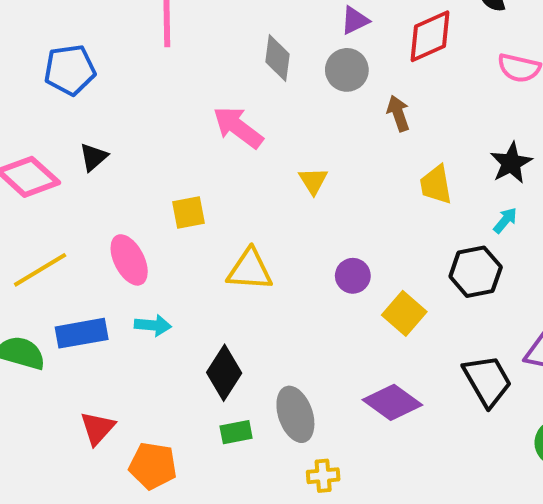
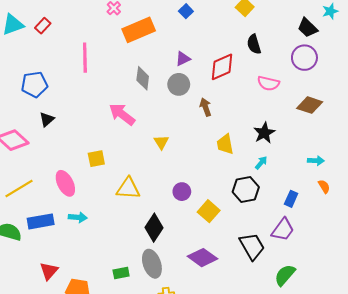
black triangle: (93, 157) -> (47, 119), moved
black diamond: (224, 373) -> (154, 228), moved

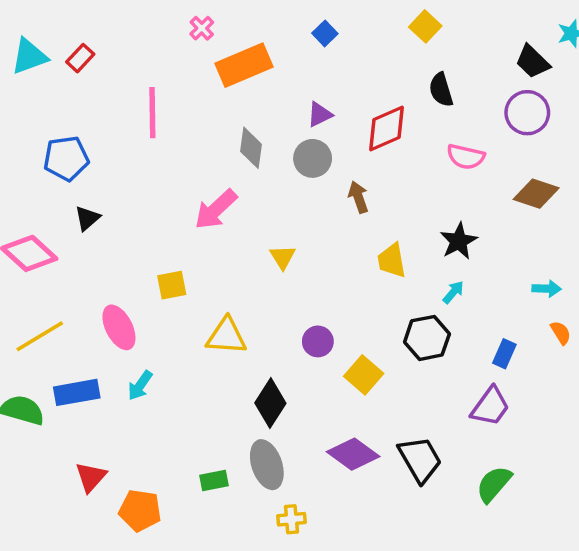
pink arrow: (122, 114) -> (216, 209), turned -80
cyan arrow: (78, 217) -> (140, 385), turned 120
black trapezoid: (252, 246) -> (420, 459), moved

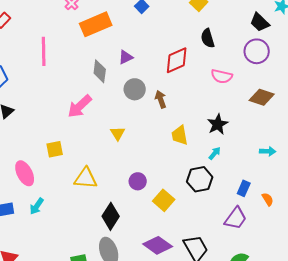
purple triangle: (320, 114) -> (126, 57), moved
gray circle: (313, 158) -> (135, 89), moved
orange semicircle: (561, 333) -> (268, 199), moved

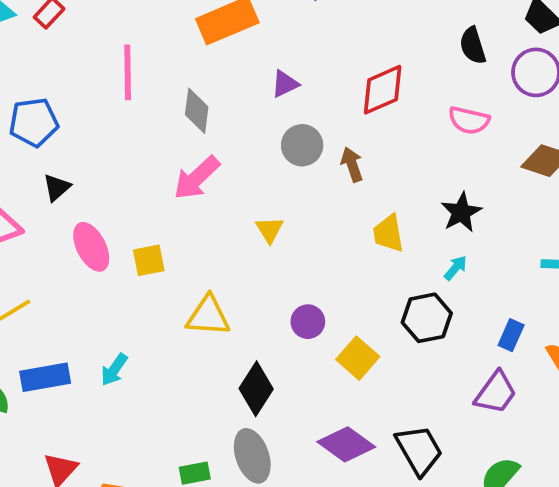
black semicircle: (208, 38) -> (473, 46), moved
gray diamond: (100, 71) -> (197, 111), moved
pink ellipse: (25, 173) -> (91, 247), moved

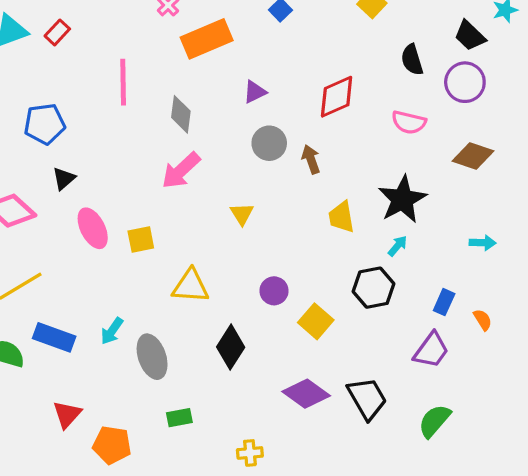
black star: (461, 212) -> (402, 199), size x1.4
blue rectangle: (45, 377) -> (54, 337), turned 30
gray ellipse: (252, 456) -> (152, 357), moved

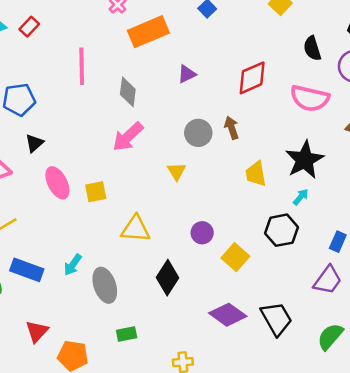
pink semicircle: (409, 122) -> (310, 98), size x1.4
gray circle: (269, 143) -> (198, 133), moved

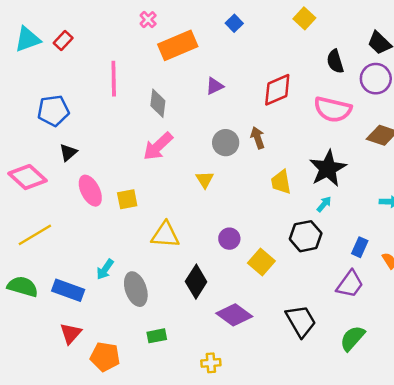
blue rectangle: (27, 270) -> (68, 290), moved
purple diamond: (228, 315) -> (234, 315), moved

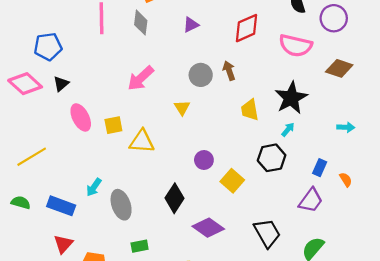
gray diamond: (158, 103) -> (141, 23), moved
pink diamond: (28, 177) -> (25, 84), moved
yellow triangle: (165, 235) -> (142, 141), moved
green semicircle: (23, 287) -> (21, 203), size x0.7

